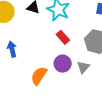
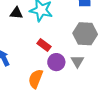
red rectangle: (63, 37) -> (44, 45), moved

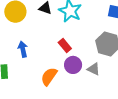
gray triangle: (77, 61) -> (94, 69), turned -48

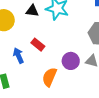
red rectangle: (65, 45) -> (38, 45), moved

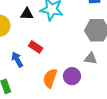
purple circle: (71, 61) -> (72, 76), moved

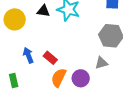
red rectangle: (36, 47) -> (50, 58), moved
gray triangle: (91, 58) -> (101, 63), turned -32

